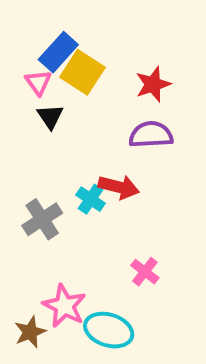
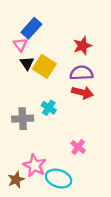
yellow square: (82, 72) -> (44, 66), moved
red arrow: (119, 187) -> (82, 93), moved
gray cross: (42, 219) -> (23, 119), turned 30

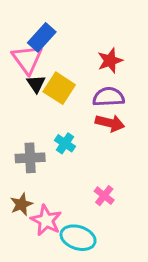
pink triangle: (20, 45) -> (27, 59), size x1.6
brown star: (16, 180) -> (21, 204), moved

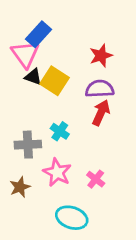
black triangle: (36, 84) -> (33, 77), turned -36
red arrow: (110, 123) -> (101, 113), turned -80
pink star: (46, 220) -> (57, 172), moved

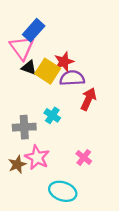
red star: (101, 56) -> (64, 62), moved
purple semicircle: (100, 89) -> (72, 78), moved
pink star: (57, 172) -> (37, 157), moved

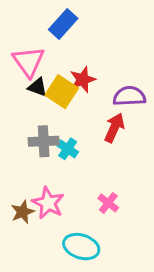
blue rectangle: (34, 30) -> (63, 24), moved
purple semicircle: (72, 78) -> (129, 96), moved
gray cross: (24, 127) -> (44, 141), moved

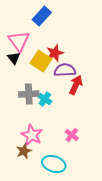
black triangle: (38, 87) -> (14, 58), moved, turned 32
purple semicircle: (129, 96) -> (65, 70), moved
brown star: (23, 212) -> (24, 151), moved

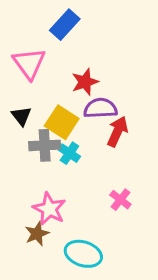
black triangle: (14, 58) -> (21, 116), moved
yellow square: (41, 61) -> (62, 122), moved
pink cross: (72, 135) -> (120, 200), moved

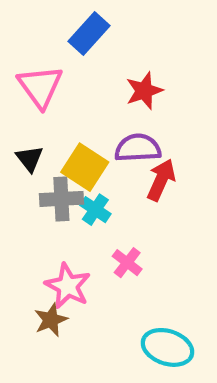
red star: (85, 82) -> (144, 91), moved
pink cross: (120, 200) -> (127, 263), moved
cyan ellipse: (83, 254) -> (167, 347), moved

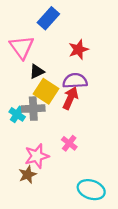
black triangle: (30, 159) -> (37, 71), moved, turned 42
red arrow: (161, 180) -> (70, 98), moved
cyan cross: (95, 210) -> (17, 114), moved
pink star: (68, 286) -> (37, 156), turned 30

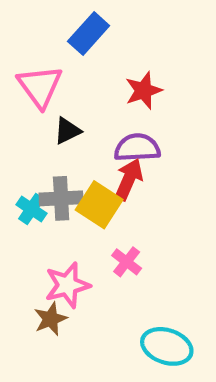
yellow square: (46, 91) -> (99, 205), moved

